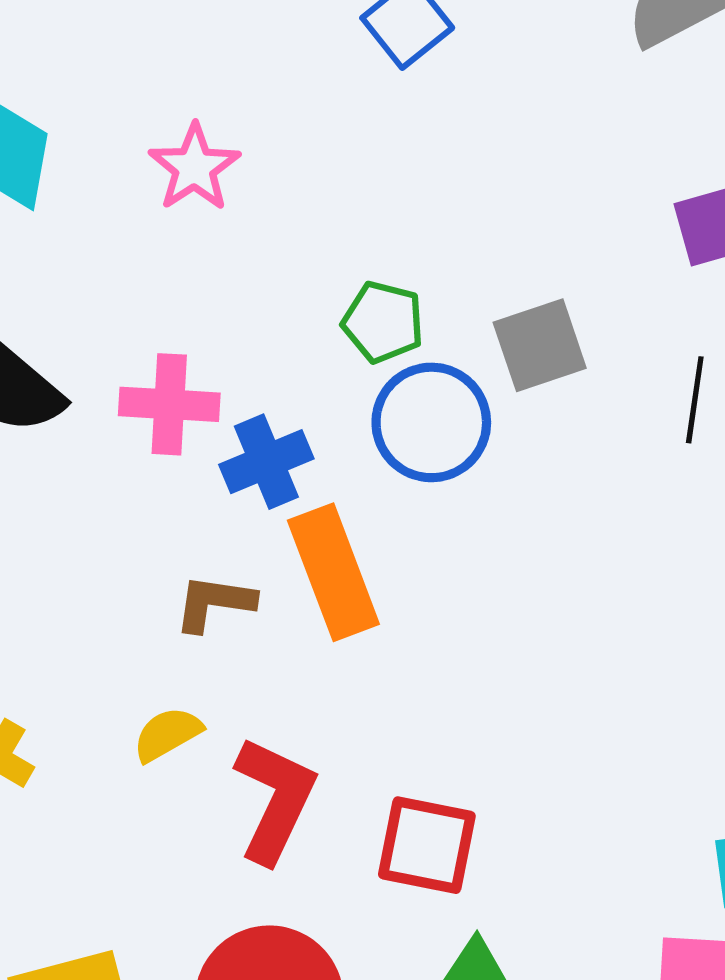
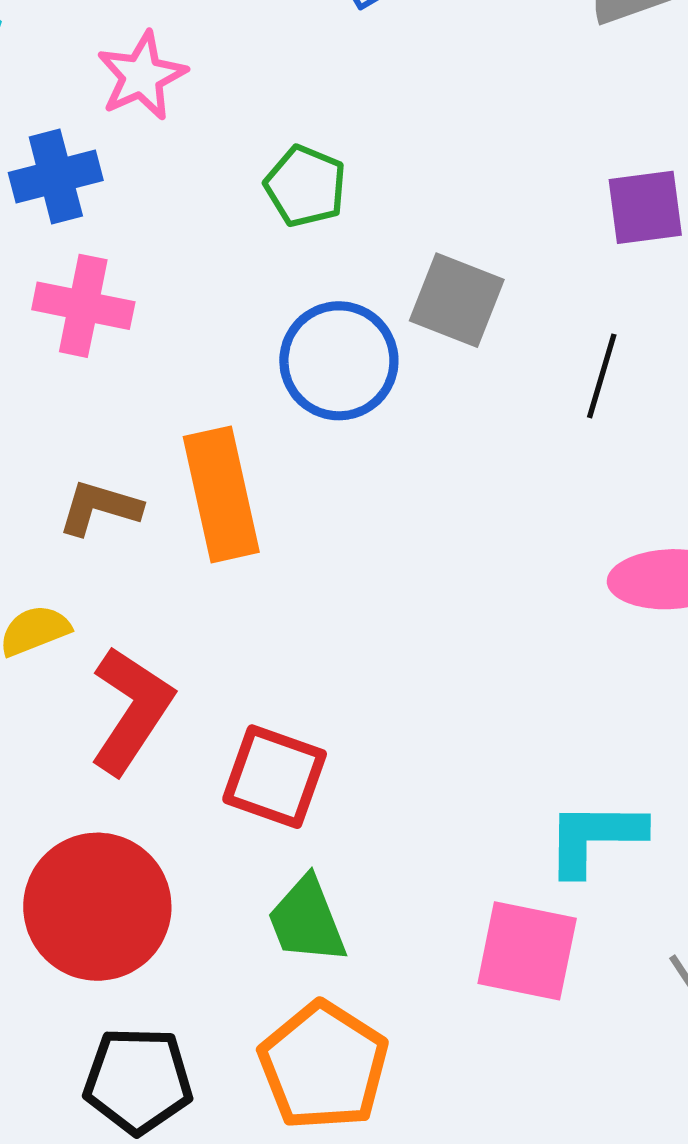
green pentagon: (383, 322) -> (305, 186), moved
gray square: (540, 345) -> (457, 300), turned 32
blue cross: (266, 462) -> (56, 176), moved

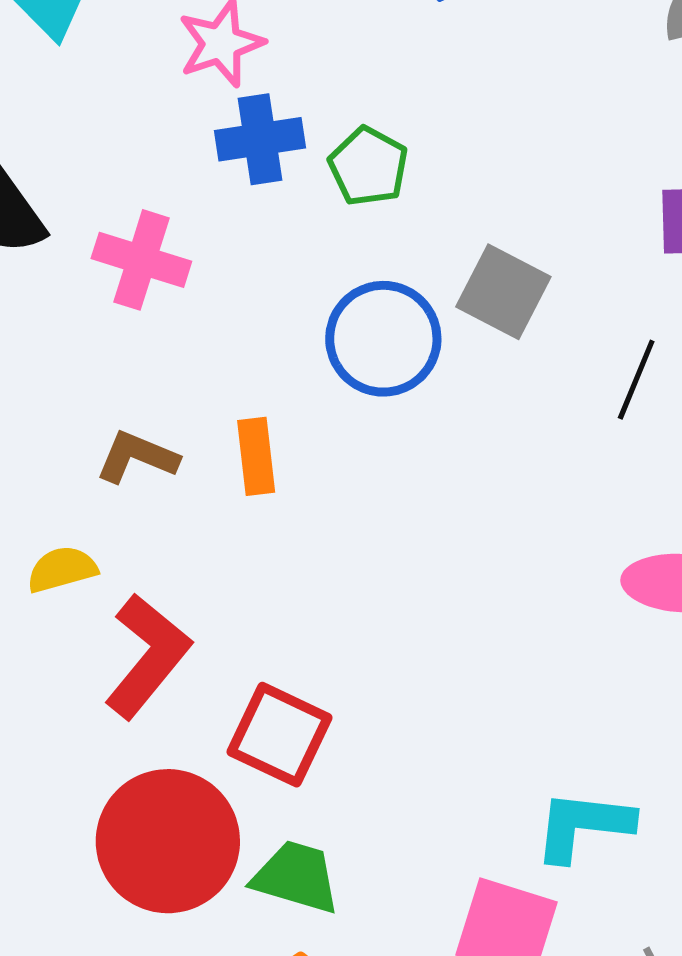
blue cross: (56, 176) -> (260, 139), moved
orange rectangle: (221, 494) -> (256, 456), size x0.6
red circle: (97, 907) -> (168, 841), moved
green trapezoid: (307, 920) -> (296, 877), turned 122

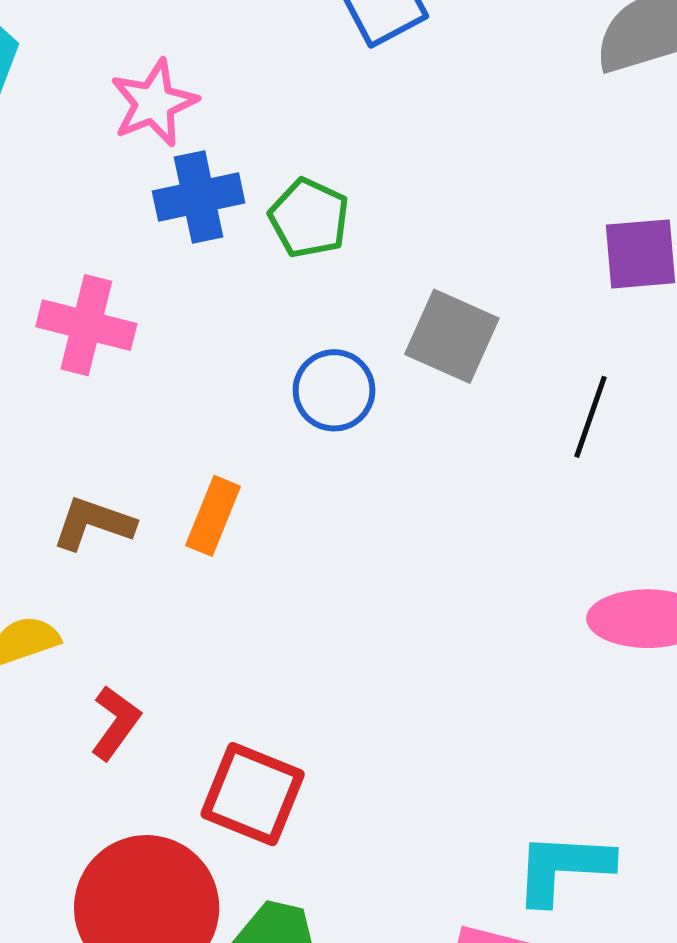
blue circle: (383, 339) -> (334, 390), size x0.7
orange rectangle: (256, 456) -> (213, 516), turned 32
red L-shape: (148, 656) -> (115, 723), size x0.6

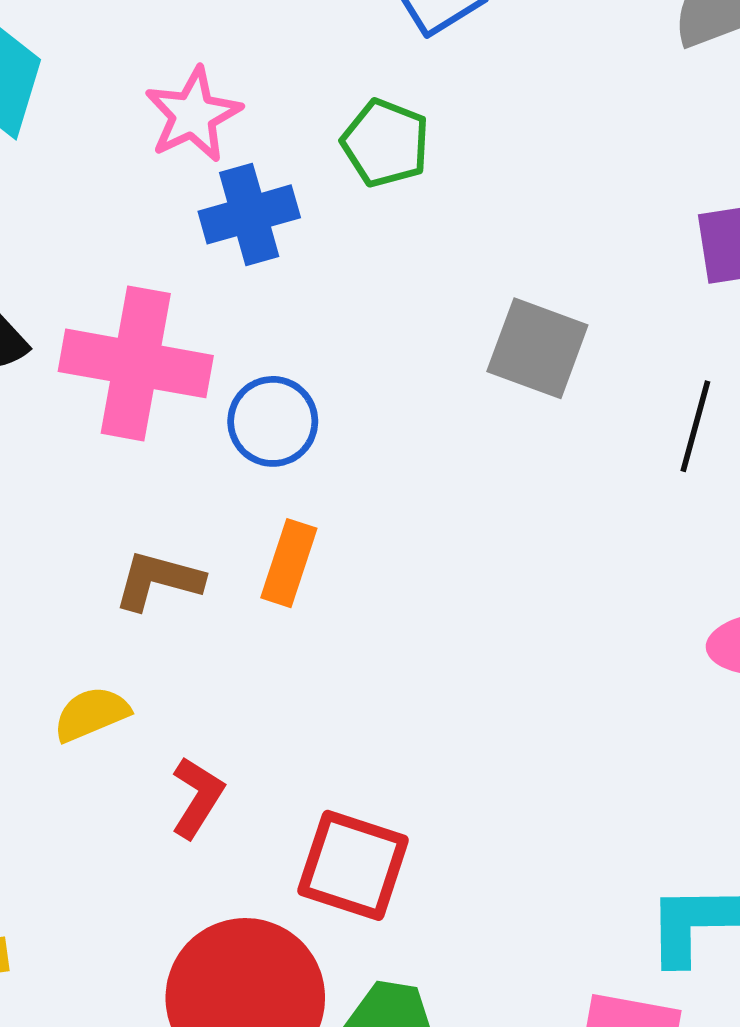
green pentagon: (309, 218) -> (385, 143), moved
pink cross: (86, 325) -> (136, 363), size x1.4
blue circle: (334, 390) -> (273, 421), moved

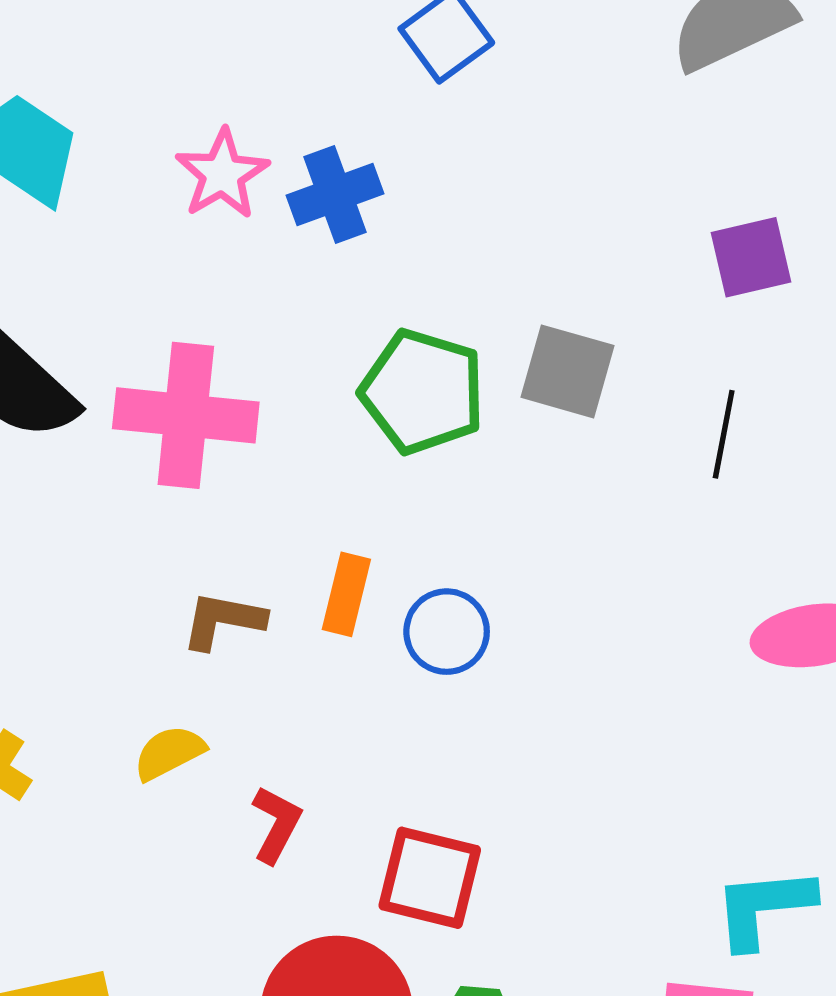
green pentagon: (385, 143) -> (423, 392), moved, size x1.5
blue cross: (249, 214) -> (335, 194), moved
blue circle: (273, 421) -> (447, 632), moved

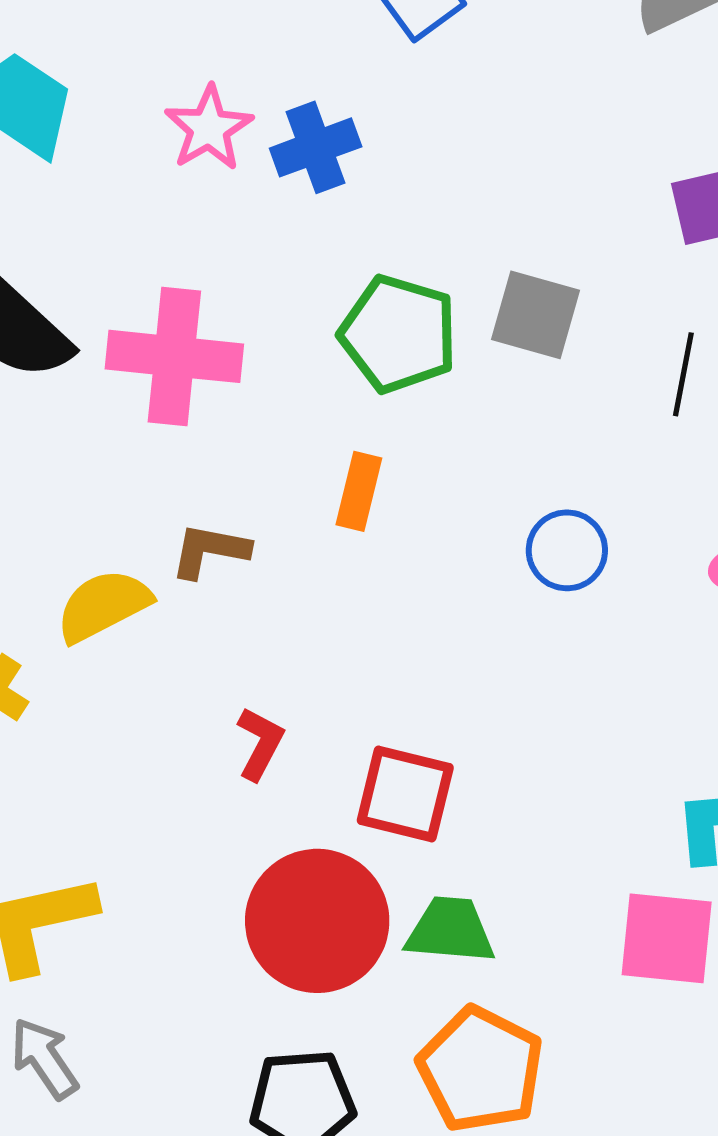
orange rectangle: (346, 594) -> (359, 491), moved
blue circle: (447, 632) -> (567, 550), moved
yellow semicircle: (169, 753) -> (103, 606), moved, size x1.4

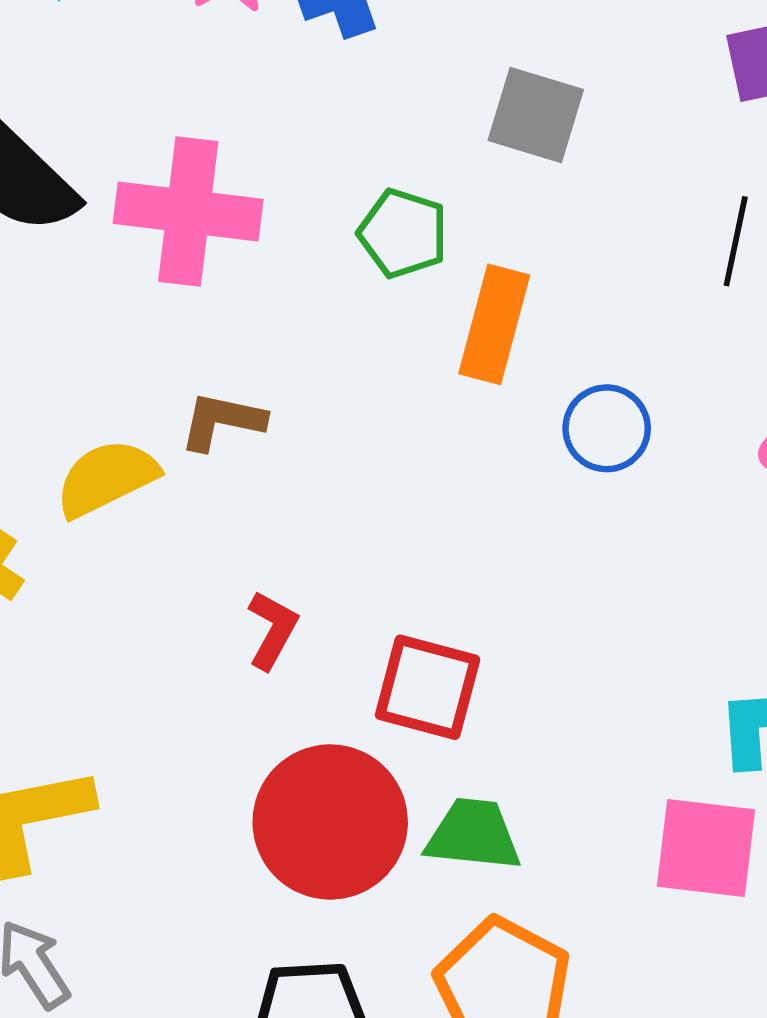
gray square: (536, 315) -> (536, 115), moved
green pentagon: (398, 334) -> (403, 233), moved, size x0.7
orange rectangle: (359, 491) -> (494, 324), moved, size x1.4

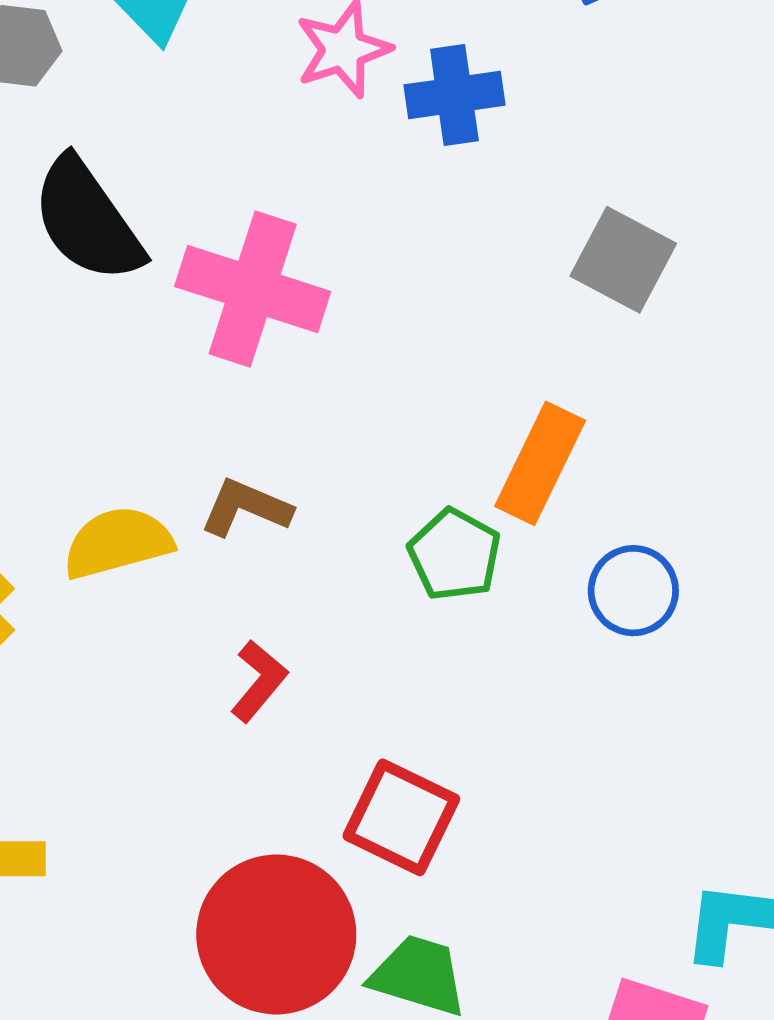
green pentagon: (403, 233) -> (455, 555), moved
red L-shape: (272, 630) -> (259, 681), moved

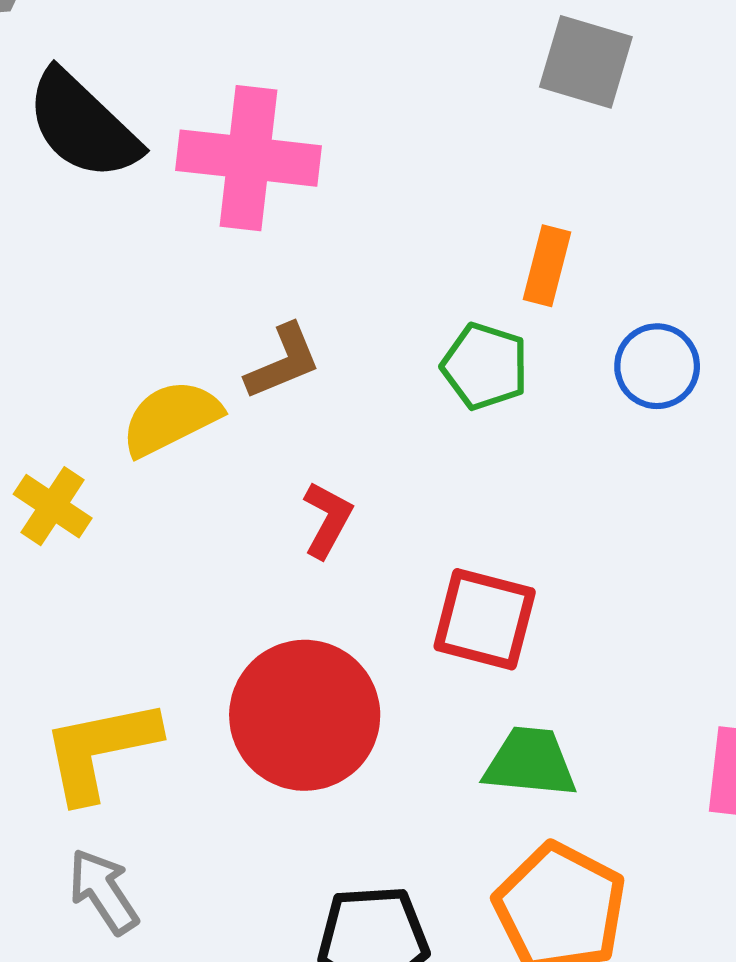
orange rectangle: (540, 463) -> (547, 266), size x0.7
brown L-shape: (246, 508) -> (283, 362), turned 146
red circle: (276, 934) -> (305, 715), moved

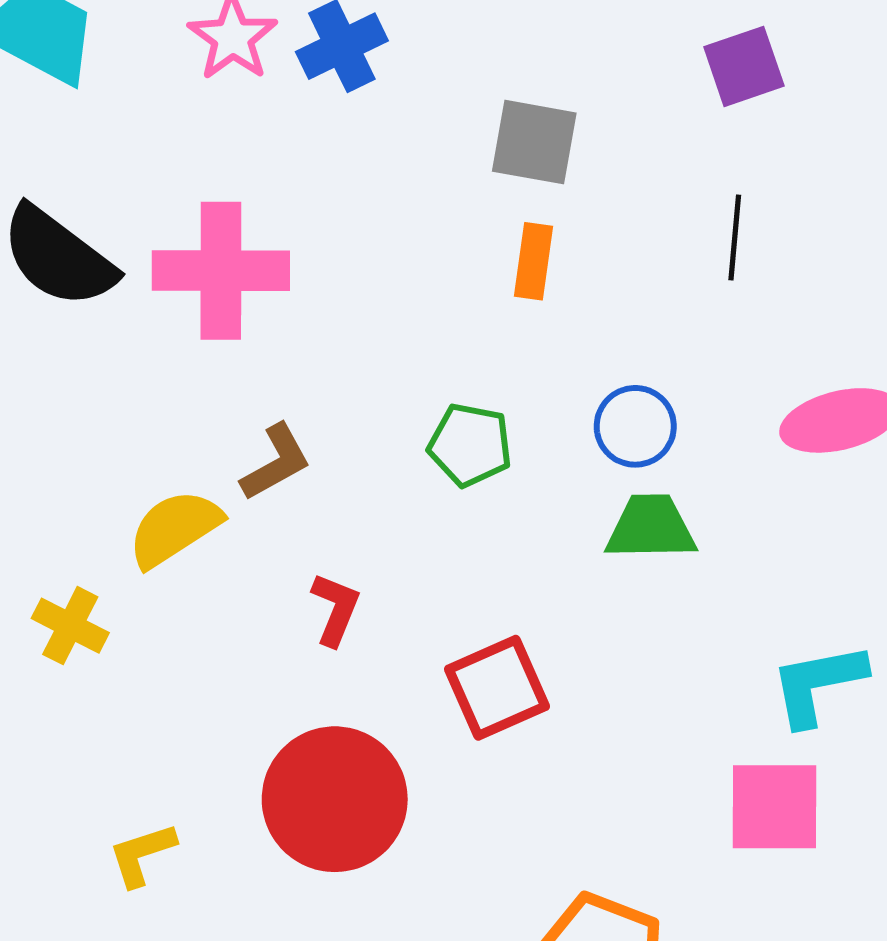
orange rectangle: (547, 266) -> (534, 261), moved
red square: (485, 619) -> (497, 688), turned -32
yellow L-shape: (100, 750) -> (142, 854), size x0.6
green trapezoid: (530, 762) -> (651, 527), moved

